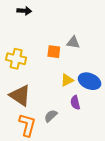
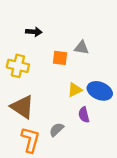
black arrow: (24, 11) -> (34, 32), moved

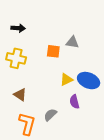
black arrow: (34, 32) -> (18, 28), moved
brown triangle: (22, 107) -> (20, 95), size x0.6

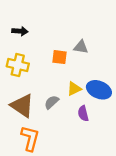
brown triangle: (20, 95) -> (22, 106), size x1.6
gray semicircle: (50, 115) -> (52, 102), moved

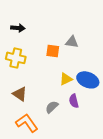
gray semicircle: (52, 102) -> (52, 107), moved
brown triangle: (22, 106) -> (20, 94), size x0.7
orange L-shape: (30, 138) -> (27, 123), turned -50

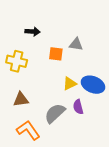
black arrow: (18, 28) -> (33, 32), moved
brown triangle: (20, 94) -> (21, 99), turned -42
gray semicircle: (52, 107) -> (55, 113), size x1.5

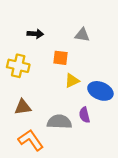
gray triangle: (76, 44) -> (82, 35), moved
yellow triangle: (70, 84) -> (72, 81), moved
gray semicircle: (55, 113) -> (59, 122), turned 45

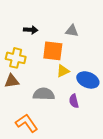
orange square: (60, 58) -> (53, 51), size x1.5
brown triangle: (23, 107) -> (12, 81), moved
gray semicircle: (59, 122) -> (44, 94), moved

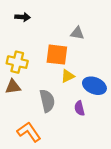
black arrow: (31, 30) -> (23, 17), moved
gray semicircle: (44, 94) -> (47, 101), turned 75

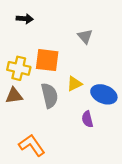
gray triangle: (77, 33) -> (85, 36), turned 40
orange square: (57, 55) -> (47, 60), moved
gray semicircle: (47, 101) -> (50, 96), moved

